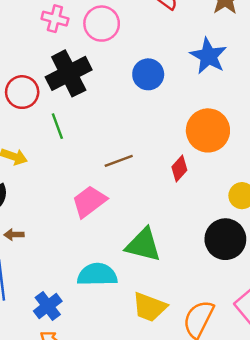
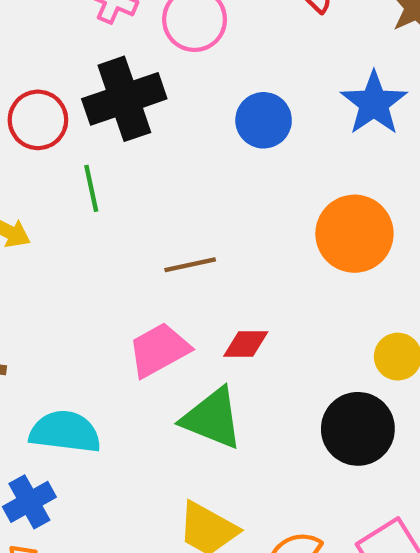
red diamond: (179, 168) -> (246, 344), moved, turned 40
pink trapezoid: (89, 202) -> (159, 350), moved
cyan semicircle: (97, 275) -> (65, 432), moved

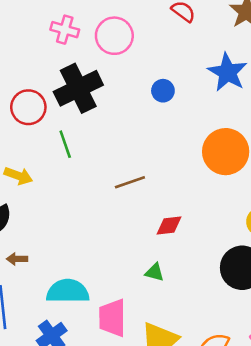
blue circle: (264, 120) -> (163, 91), size x0.7
pink trapezoid: (159, 350) -> (112, 318), moved, turned -54
green triangle: (212, 418) -> (155, 272), size x0.5

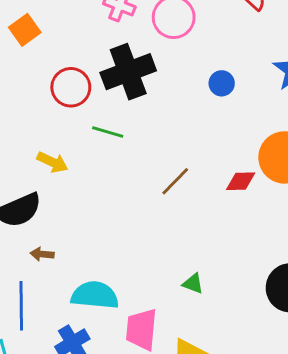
green line: (65, 144) -> (108, 132), turned -60
brown line: (130, 182) -> (175, 181), turned -32
red diamond: (169, 225) -> (241, 181), moved

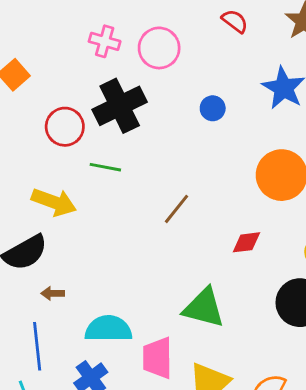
yellow arrow: (52, 162) -> (54, 202), size x1.4
red diamond: (241, 181) -> (246, 242), moved
green triangle: (193, 284) -> (204, 308), size x2.0

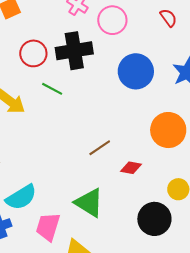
blue circle: (213, 108) -> (136, 71), size x2.0
brown line: (177, 209) -> (100, 148), moved
cyan semicircle: (108, 329) -> (21, 197), turned 132

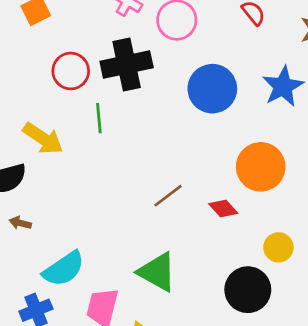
green line: (52, 89) -> (99, 118), turned 60
red diamond: (131, 168) -> (223, 208), moved, turned 40

